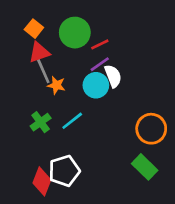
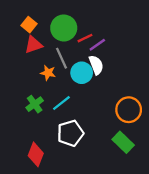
purple line: (100, 64) -> (97, 45), moved
gray line: (43, 71) -> (61, 58), moved
white pentagon: (64, 171) -> (70, 133), moved

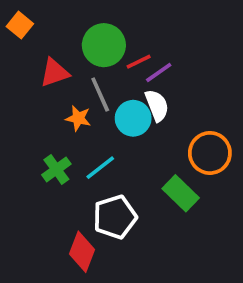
orange square: (29, 25) -> (20, 25), moved
orange circle: (129, 110) -> (210, 153), moved
green rectangle: (123, 142) -> (181, 193), moved
red diamond: (36, 154) -> (82, 252), moved

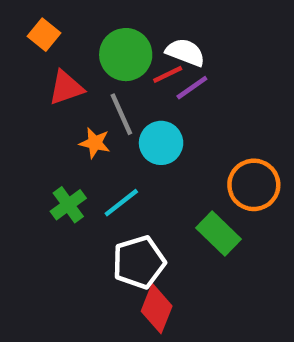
orange square: (20, 25) -> (44, 35), moved
white semicircle: (157, 105) -> (185, 52), moved, turned -48
red diamond: (82, 252) -> (157, 309), moved

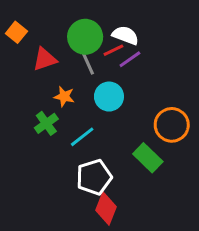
orange square: (44, 35) -> (16, 32), moved
gray line: (121, 114) -> (87, 61), moved
green cross: (68, 205) -> (46, 123), moved

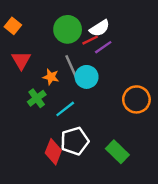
white semicircle: (125, 35) -> (100, 28), turned 126
red triangle: (45, 59) -> (21, 60), moved, turned -42
gray line: (87, 61) -> (71, 66), moved
green rectangle: (148, 158) -> (117, 152), moved
red diamond: (106, 208) -> (53, 152), moved

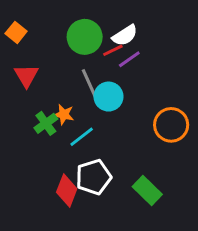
orange star: (51, 77) -> (64, 114), moved

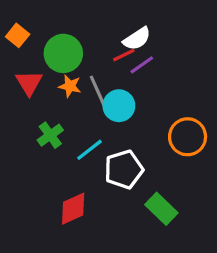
green circle: (85, 37) -> (63, 53), moved
orange star: (64, 114) -> (70, 86), moved
white pentagon: (94, 177) -> (124, 169), moved
red diamond: (67, 190) -> (73, 209), turned 44

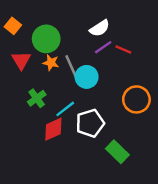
red line: (124, 55) -> (123, 50), moved, turned 49
red diamond: (73, 209) -> (53, 129), moved

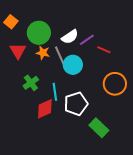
white semicircle: (100, 28) -> (70, 37), moved
red line: (123, 50) -> (104, 50), moved
cyan line: (65, 109) -> (55, 92), turned -60

